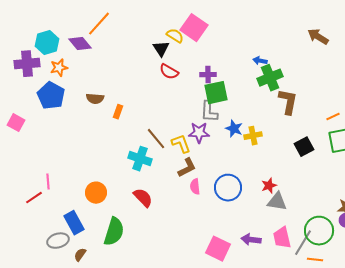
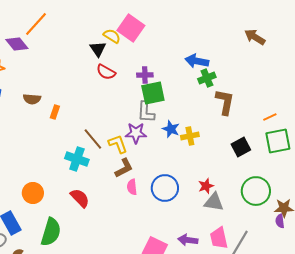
blue arrow: (260, 61) -> (197, 61), size x1.6
green cross: (270, 78) -> (207, 78), size x0.7
green circle: (319, 231) -> (256, 191), moved

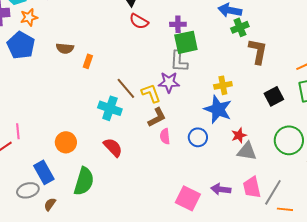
blue star: (171, 129) -> (218, 109), moved, size x1.6
blue circle: (165, 188) -> (198, 137), size x0.7

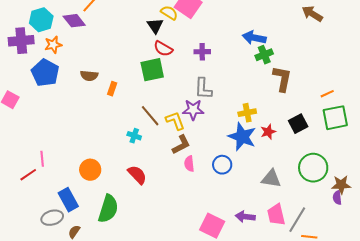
green square: (186, 42) -> (152, 70), moved
cyan cross: (110, 108) -> (134, 136), size x0.6
red star: (239, 135) -> (268, 132), moved

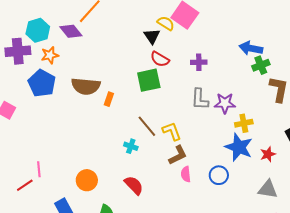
brown semicircle: (89, 76) -> (86, 86), size x1.6
purple star: (193, 110) -> (225, 103), moved
red star: (268, 132) -> (268, 154), moved

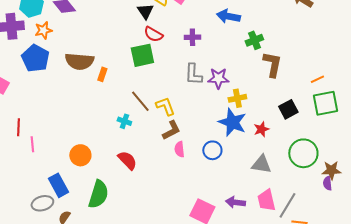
blue arrow: (251, 48) -> (228, 16), moved
red line: (25, 185) -> (18, 127), moved, turned -54

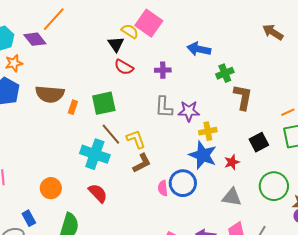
green square: (142, 55) -> (104, 103), moved
cyan cross: (124, 121) -> (95, 154), size x2.0
pink semicircle: (179, 149) -> (163, 188), moved
blue circle: (212, 150) -> (183, 183), size x1.4
blue rectangle: (58, 185) -> (29, 218), size x0.7

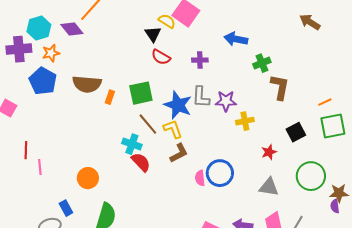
cyan cross: (95, 154) -> (132, 144), size x0.7
blue star: (203, 155) -> (178, 105), moved
red semicircle: (98, 193) -> (141, 162), moved

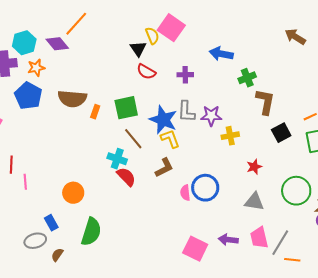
yellow semicircle: (167, 21) -> (152, 36), turned 36
yellow L-shape: (173, 129) -> (170, 139), moved
black square: (296, 132) -> (281, 133), moved

